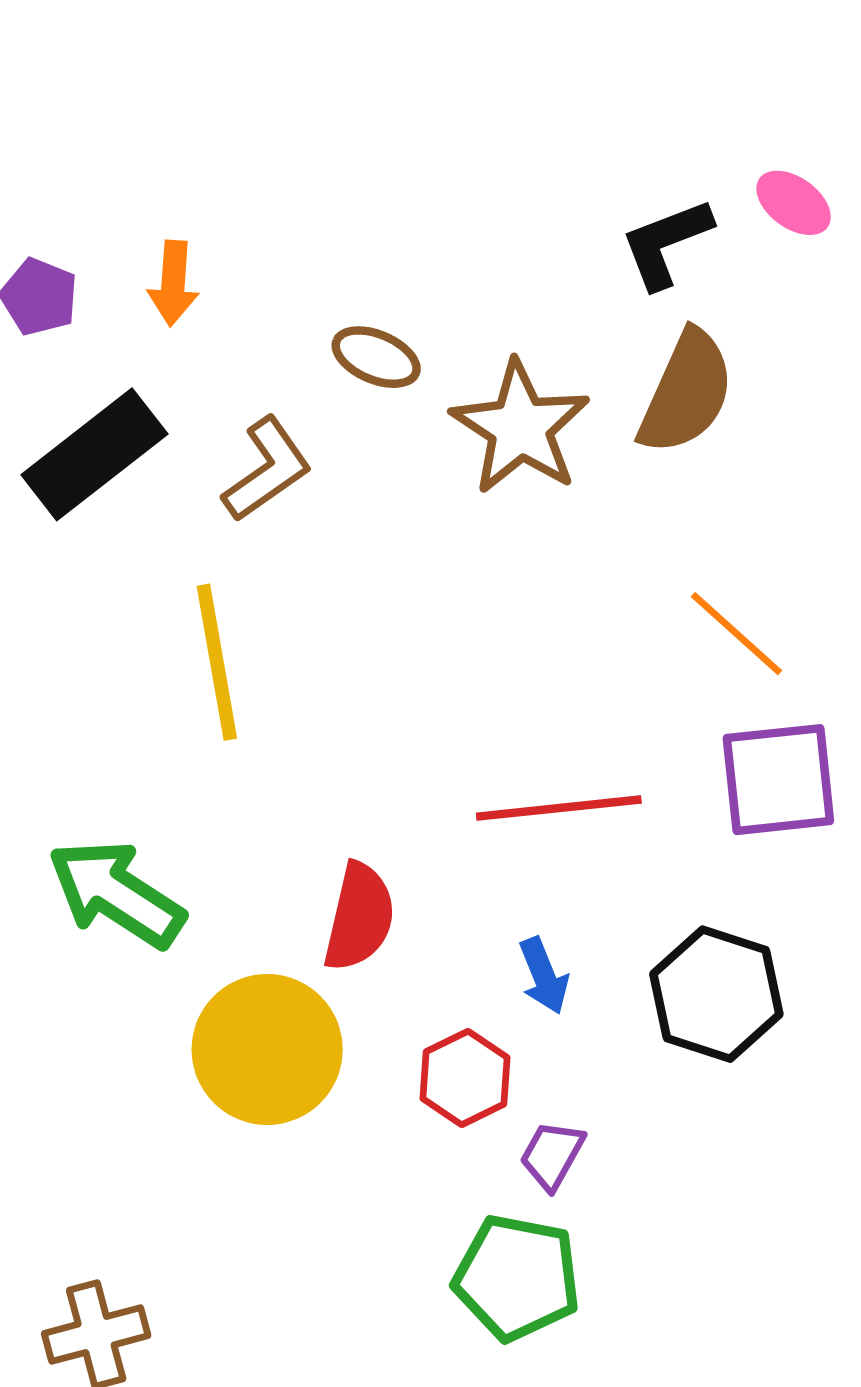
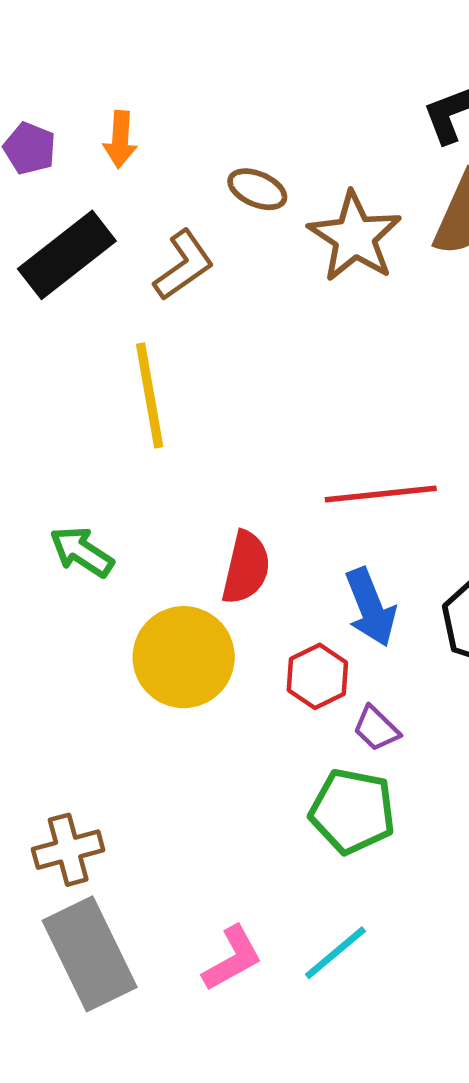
green arrow: (116, 894) -> (82, 552), size x0.7
blue arrow: (544, 976) -> (371, 607), size x1.5
purple trapezoid: (552, 1155) -> (376, 728), turned -75

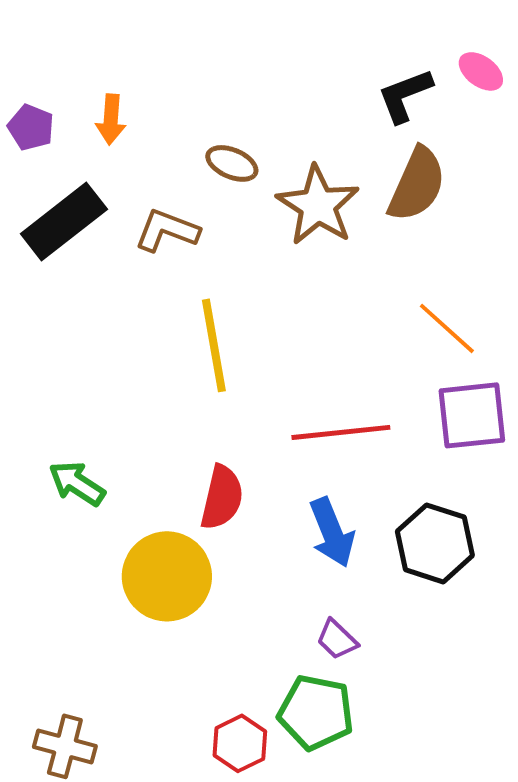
brown L-shape: (184, 265) -> (167, 230), turned -124
yellow line: (150, 395) -> (214, 345), moved
red hexagon: (317, 676) -> (240, 743), moved
brown cross: (68, 850) -> (65, 746), turned 30

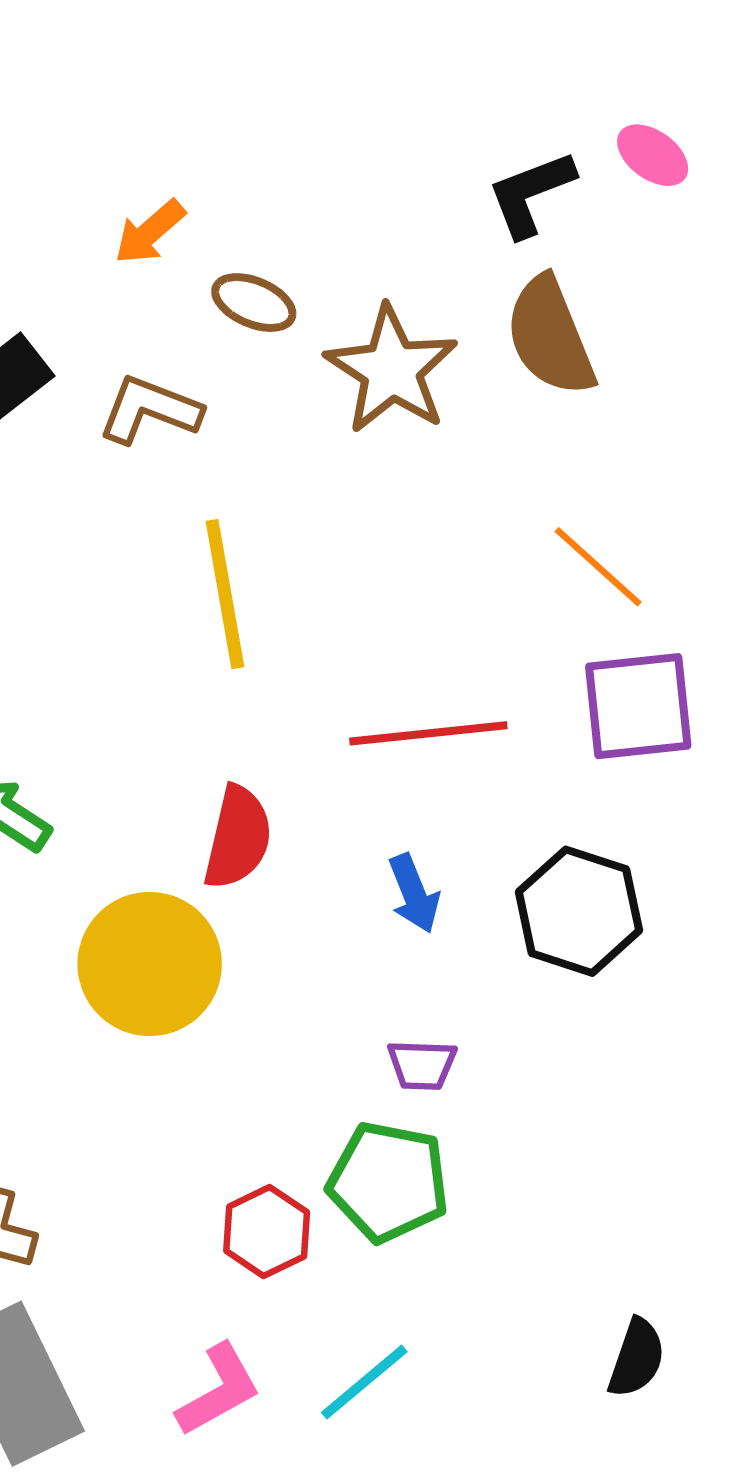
orange arrow: (111, 119) -> (150, 232), moved, turned 45
brown semicircle: (417, 184) -> (550, 336), turned 134
blue arrow: (332, 532) -> (414, 894), size x0.7
purple trapezoid: (337, 639) -> (422, 1065), turned -42

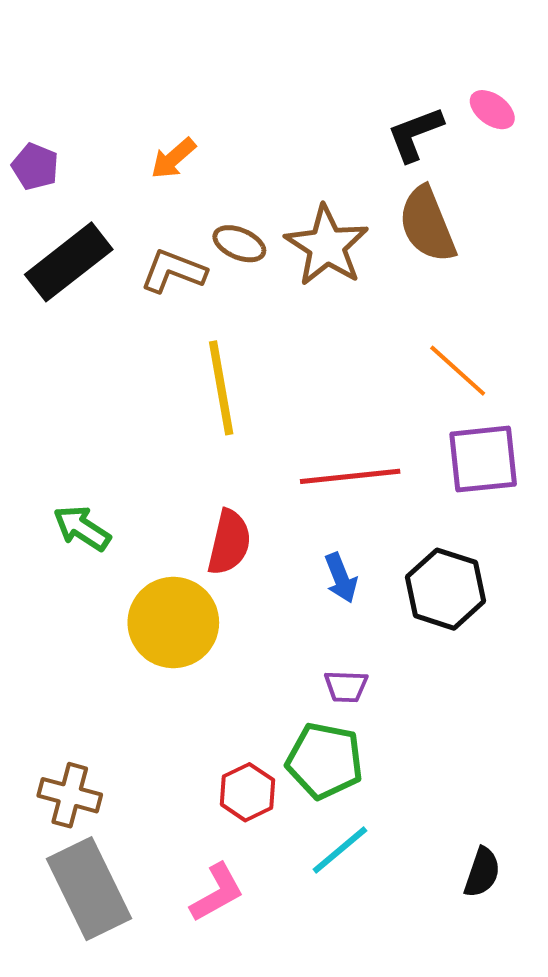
brown ellipse: (254, 303) -> (239, 244), moved
cyan line: (364, 1382) -> (340, 850), moved

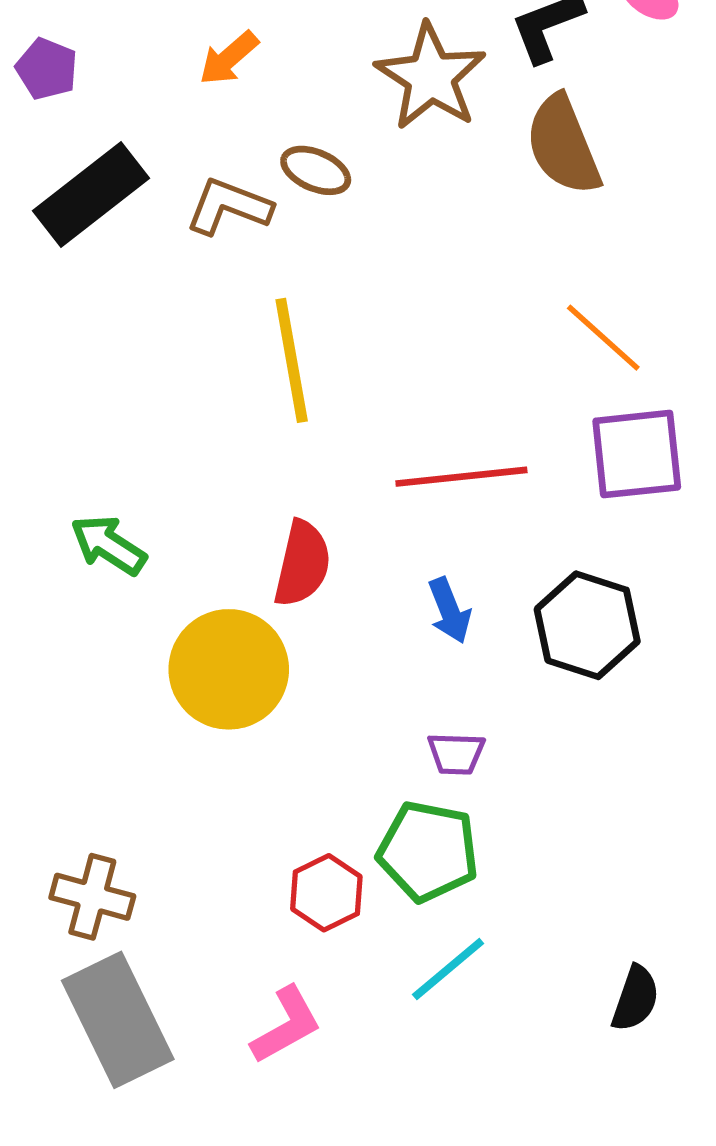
brown star: (327, 246) -> (431, 77), moved

